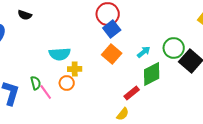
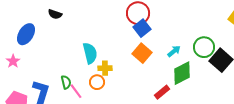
cyan semicircle: (60, 54) -> (90, 53), turned -100

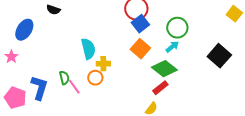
green circle: (204, 47) -> (177, 28), moved
green diamond: (182, 73) -> (164, 69), moved, turned 65

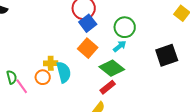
cyan semicircle: (88, 49) -> (64, 72), moved
black square: (219, 56) -> (167, 55), turned 30

